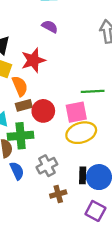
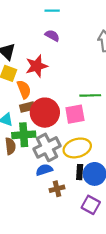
red circle: (43, 111) -> (45, 113), size x1.4
yellow ellipse: (81, 133) -> (77, 148), moved
gray cross: (47, 166) -> (47, 147), moved, size x1.4
blue semicircle: (17, 171) -> (44, 170), moved, turned -84

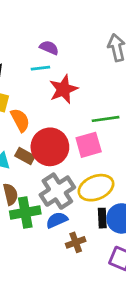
cyan line: (52, 11) -> (40, 68), moved
red star: (37, 66) -> (63, 89), moved
brown rectangle: (27, 107) -> (25, 156), moved, turned 48
green cross: (24, 135) -> (25, 212), moved

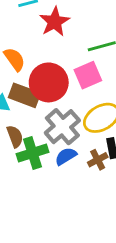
brown rectangle: (25, 156) -> (24, 95), size x1.5
brown cross: (76, 242) -> (98, 160), moved

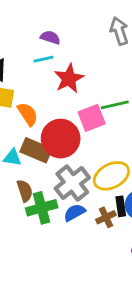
pink square: (88, 75) -> (92, 118), moved

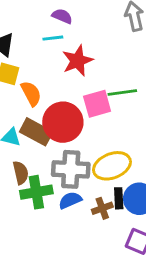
gray cross: (72, 183) -> (71, 169), turned 36

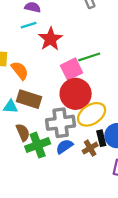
red circle: (63, 122) -> (76, 94), moved

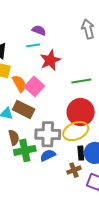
pink square: (72, 69) -> (34, 86), moved, turned -30
red circle: (76, 94) -> (81, 112), moved
brown cross: (90, 148) -> (74, 170), moved

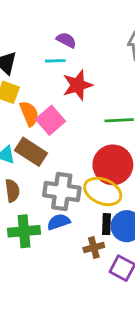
yellow ellipse: (76, 131) -> (103, 191), turned 40
green cross: (25, 150) -> (24, 231), moved

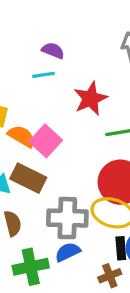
red star: (78, 85) -> (90, 99), moved
orange semicircle: (29, 114) -> (22, 136), turned -30

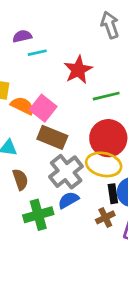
purple semicircle: (53, 51) -> (22, 36), moved, turned -30
brown rectangle: (28, 178) -> (52, 137), moved
gray cross: (67, 218) -> (66, 172), turned -36

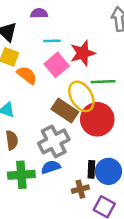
cyan line: (37, 53) -> (52, 41), moved
pink square: (43, 108) -> (57, 65), moved
brown rectangle: (52, 137) -> (65, 111), moved
yellow ellipse: (104, 164) -> (81, 96), moved, turned 36

